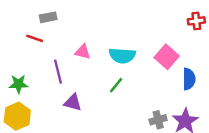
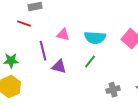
purple triangle: (73, 102) -> (59, 67), moved
gray cross: (158, 120) -> (113, 90), moved

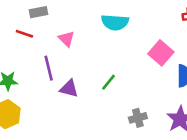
pink triangle: (63, 35) -> (66, 39), moved, turned 32
cyan semicircle: (95, 38) -> (115, 22), moved

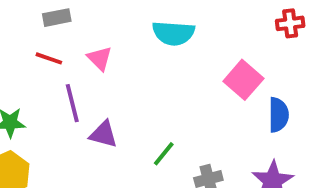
red line: (24, 34) -> (49, 58), moved
green line: (109, 82) -> (164, 154), moved

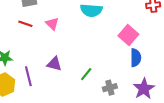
purple line: (72, 103) -> (28, 76), moved
blue semicircle: (278, 115) -> (136, 58), moved

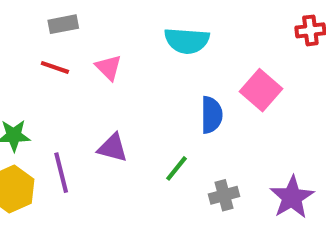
blue semicircle: (136, 58) -> (212, 115), moved

